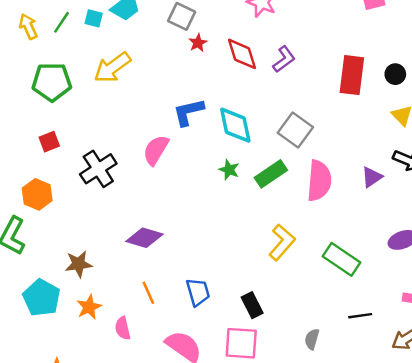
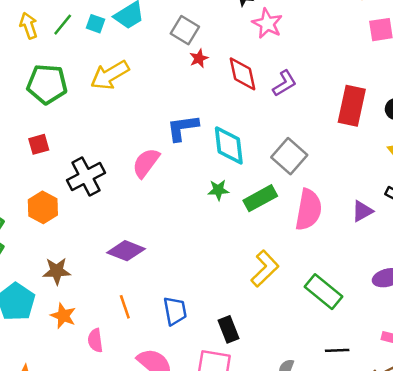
green star: (229, 170) -> (218, 190), turned -30
orange hexagon: (37, 194) -> (43, 207), moved
orange star: (89, 307) -> (63, 316), turned -30

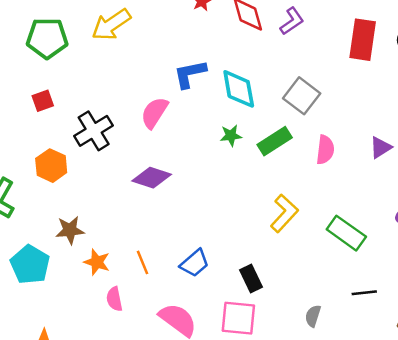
pink semicircle: (309, 210) -> (325, 150), size x0.7
purple diamond: (126, 251) -> (152, 178), moved
blue trapezoid: (175, 311) -> (195, 263), turned 64
orange star: (63, 316) -> (97, 262), moved

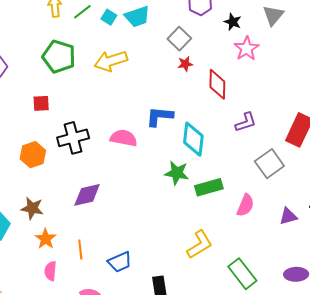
purple L-shape: (292, 21) -> (246, 122), moved
gray square: (302, 96) -> (269, 164), moved
pink semicircle: (154, 113) -> (124, 138), turned 52
green star: (231, 136) -> (177, 173), size x1.4
purple diamond: (152, 178) -> (87, 195), moved, turned -48

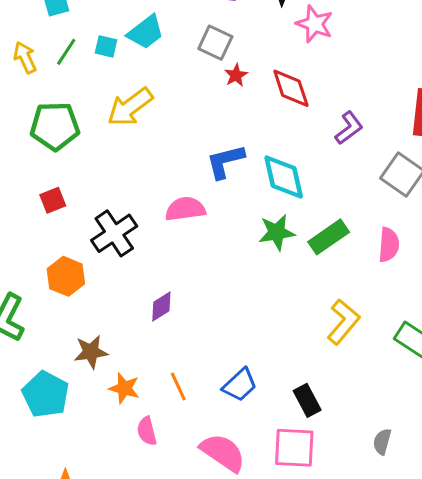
purple diamond: (87, 195) -> (161, 307), size x0.7

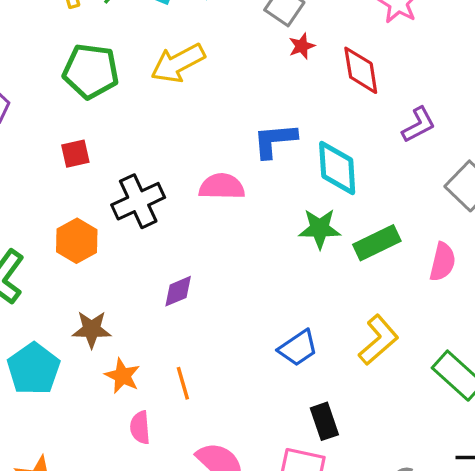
blue trapezoid: (240, 385) -> (298, 348), moved

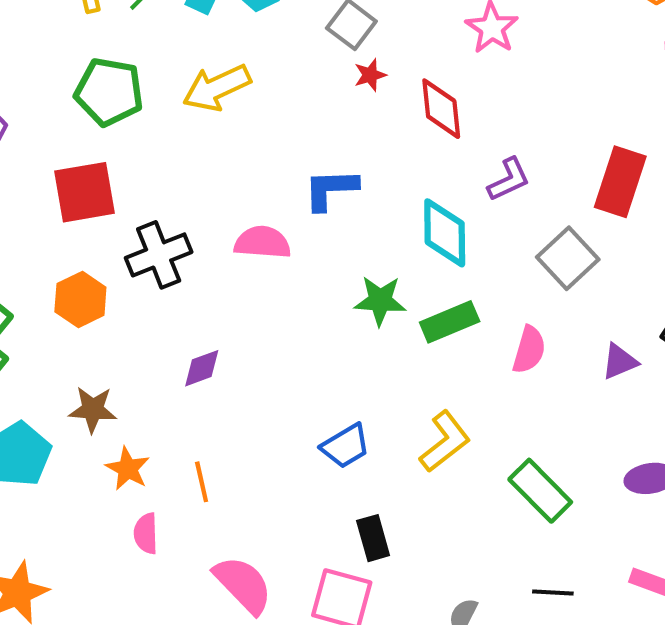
red square: (75, 154) -> (85, 192), size x1.8
cyan diamond: (337, 168) -> (445, 233), moved

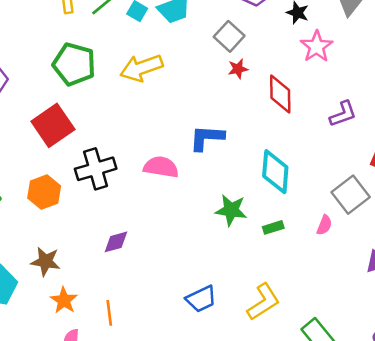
purple L-shape: (509, 179) -> (343, 114), moved
red square: (85, 192) -> (53, 125), turned -30
green rectangle: (450, 322) -> (273, 227), size x0.6
pink semicircle: (529, 350) -> (324, 225), moved, size x0.7

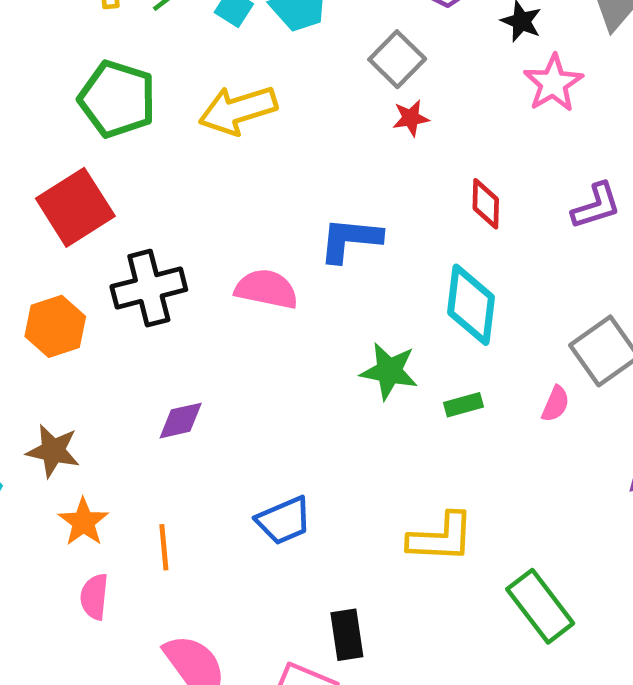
red diamond: (280, 94) -> (486, 204), moved, size x0.7
blue trapezoid: (201, 299) -> (284, 520), moved
yellow L-shape: (263, 302) -> (441, 538), turned 33

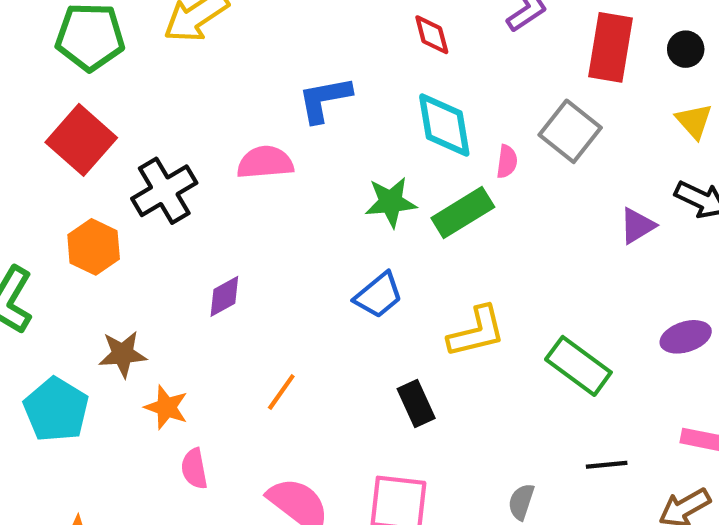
pink semicircle: (556, 404) -> (507, 162), moved
green rectangle: (464, 405) -> (463, 213), size x1.8
blue trapezoid: (284, 520) -> (379, 295), moved
orange line: (164, 547) -> (281, 392), moved, turned 57
black rectangle: (347, 635) -> (416, 403), moved

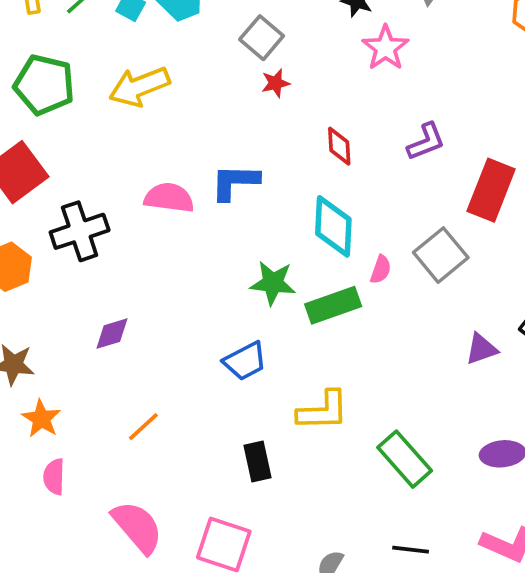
pink semicircle: (265, 162) -> (169, 198), moved

